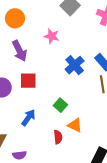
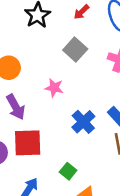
red square: (28, 81) -> (28, 143), size x1.4

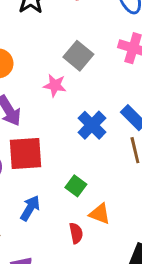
gray square: (75, 50) -> (78, 56), moved

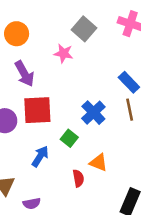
blue cross: (92, 125) -> (93, 113), moved
green square: (76, 186) -> (69, 138), moved

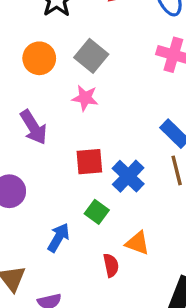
gray square: (84, 29) -> (91, 56), moved
orange circle: (17, 34) -> (39, 58), moved
red square: (37, 110) -> (89, 162), moved, size x0.7

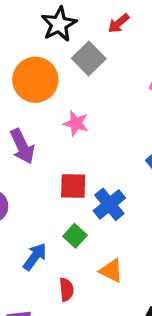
gray square: (91, 56) -> (89, 58), moved
orange circle: (39, 58) -> (35, 80), size x1.4
red semicircle: (111, 265) -> (66, 290), moved

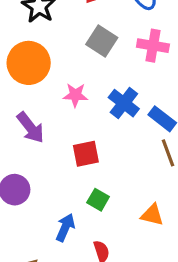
gray square: (89, 58) -> (102, 41), moved
blue cross: (109, 204) -> (124, 103), moved
orange triangle: (111, 271) -> (152, 215), moved

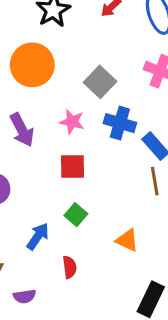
gray square: (102, 41) -> (100, 82), moved
pink star: (75, 95) -> (72, 122), moved
blue cross: (124, 103) -> (120, 123), turned -32

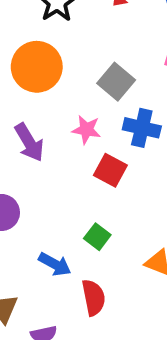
red square: (72, 167) -> (110, 170), moved, turned 32
blue arrow: (38, 236) -> (55, 264), turned 88
red semicircle: (69, 267) -> (94, 298), size x1.4

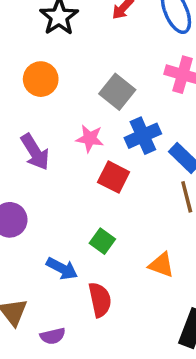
orange circle: (37, 67) -> (41, 79), size x0.7
blue cross: (142, 128) -> (143, 136), turned -36

